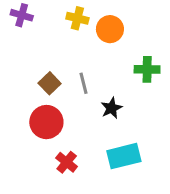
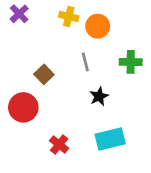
purple cross: (22, 15) -> (19, 14), turned 30
gray line: (84, 83) -> (85, 62), moved
red circle: (46, 122) -> (23, 107), moved

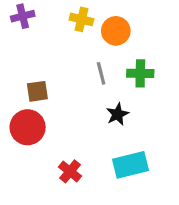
purple cross: (19, 14) -> (23, 16), turned 30
green cross: (131, 62) -> (140, 73), moved
brown square: (44, 74) -> (37, 91), moved, turned 36

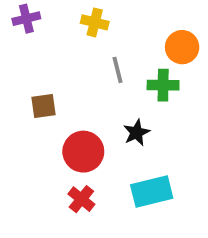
orange circle: (116, 31) -> (182, 47), moved
gray line: (101, 73) -> (117, 70), moved
red circle: (28, 127) -> (83, 152), moved

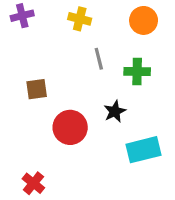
orange circle: (182, 47) -> (144, 20), moved
cyan rectangle: (152, 191) -> (144, 150), moved
red cross: (81, 199) -> (33, 183), moved

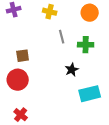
red circle: (70, 127) -> (18, 80), moved

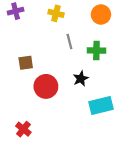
red circle: (18, 80) -> (46, 86), moved

